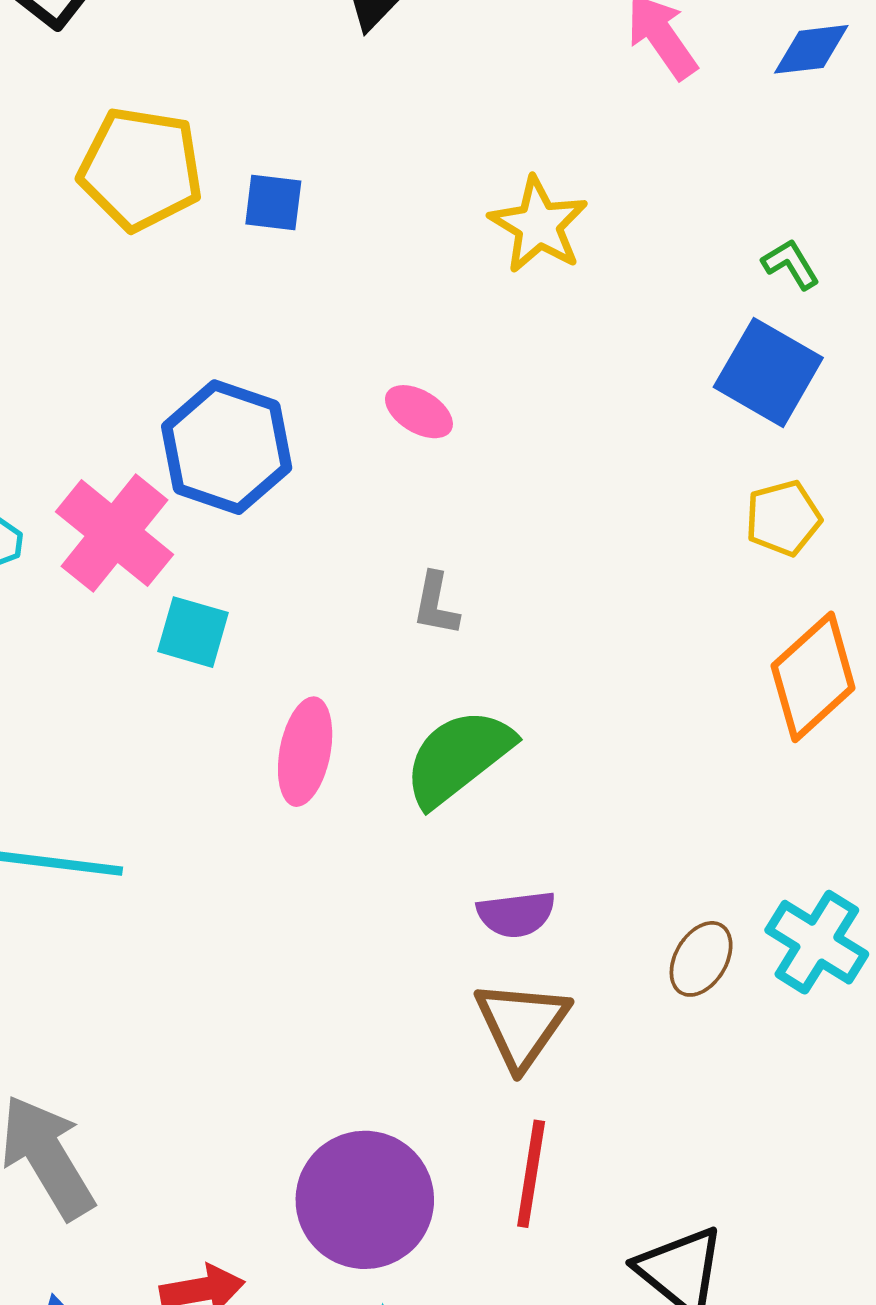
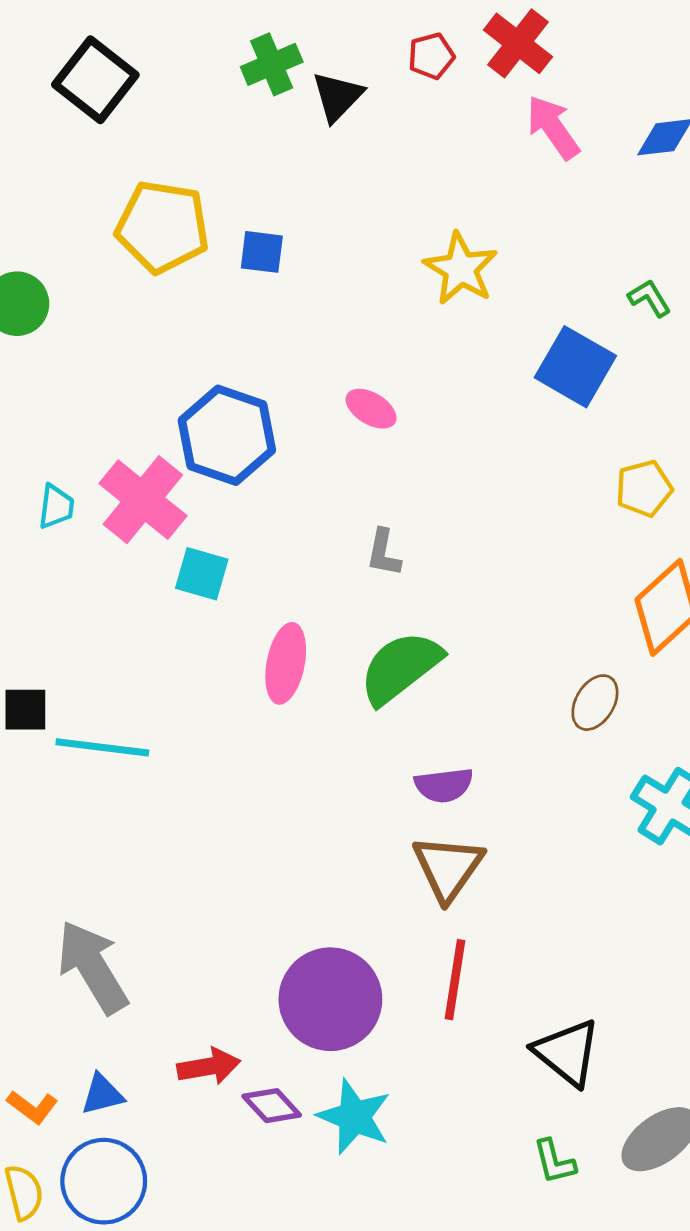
blue square: (768, 372) -> (575, 367), moved
brown ellipse: (701, 959) -> (595, 703), moved

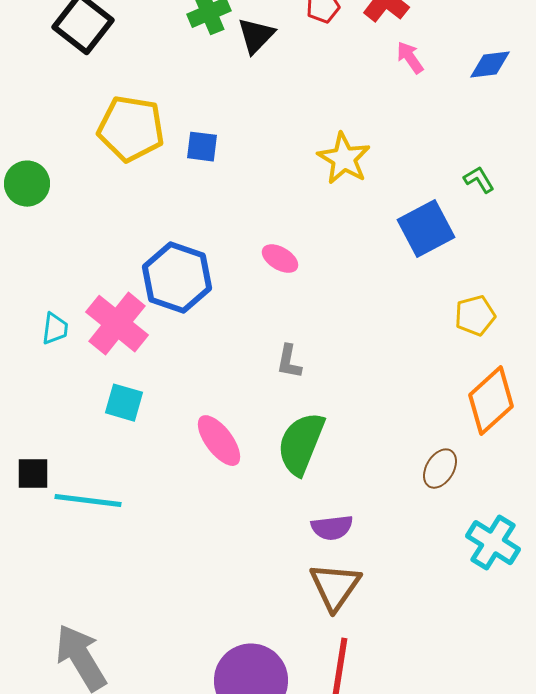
pink arrow: (553, 127) -> (410, 58), size x0.7
blue square: (575, 367) -> (426, 229), turned 32
cyan square: (202, 574) -> (124, 403), moved
pink ellipse: (286, 663) -> (219, 441), turned -48
green semicircle: (400, 668) -> (301, 444), turned -30

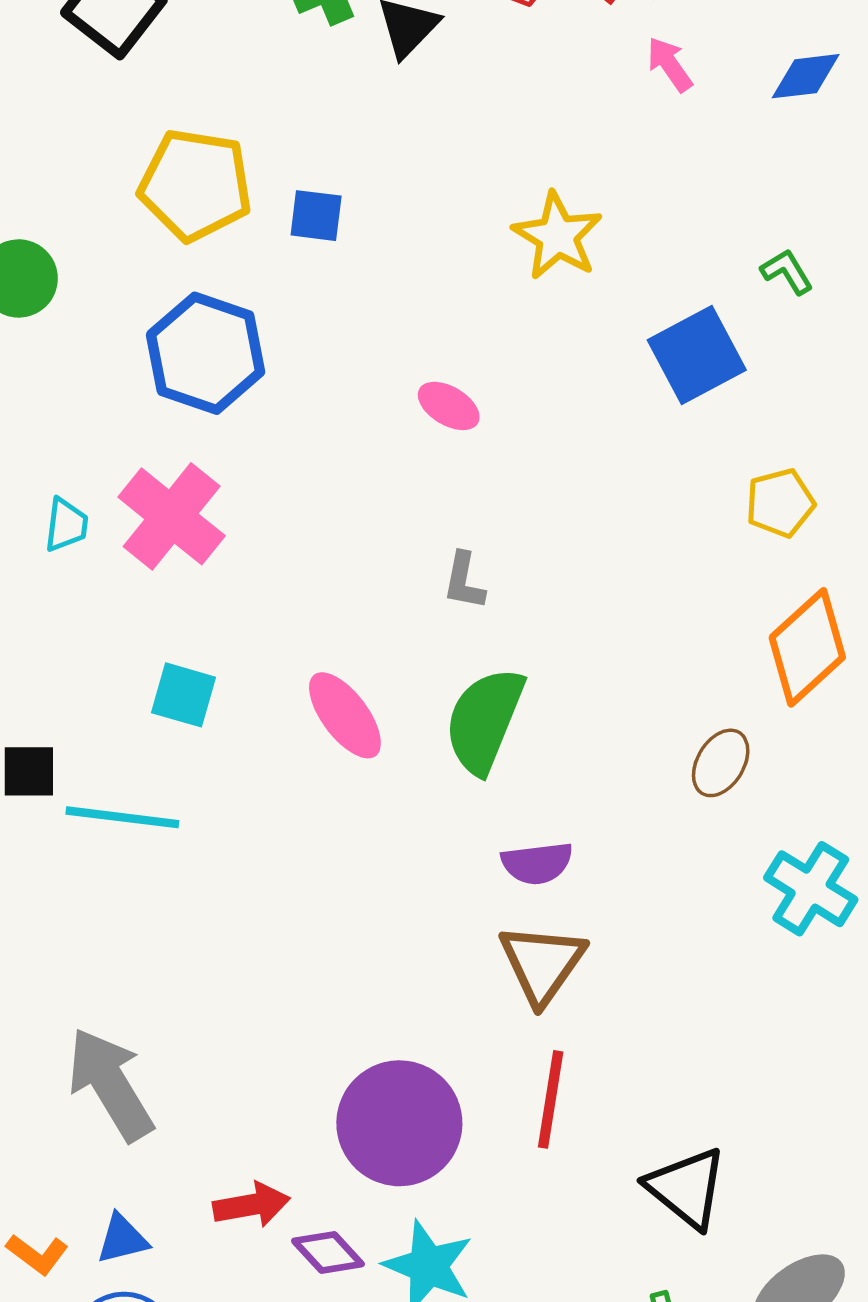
blue hexagon: (177, 278) -> (206, 353), moved
cyan square: (124, 403) -> (184, 695), moved

